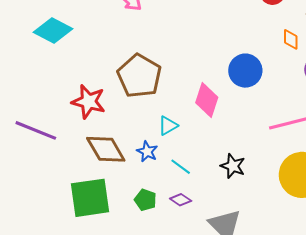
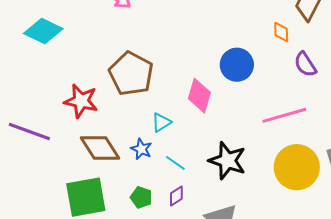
black star: (233, 166) -> (227, 161), size x1.5
purple diamond: (181, 200) -> (176, 196), turned -65

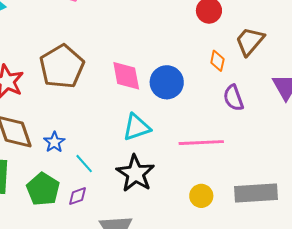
pink diamond: (199, 96) -> (126, 76), moved, turned -40
cyan triangle: (161, 122) -> (137, 127), moved, size x1.4
yellow circle: (297, 167) -> (201, 196), size x0.5
green pentagon: (141, 197) -> (43, 189), size x1.5

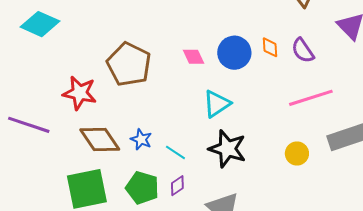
orange diamond: (217, 61) -> (270, 47), moved
pink diamond: (126, 76) -> (194, 57), size x0.7
pink line: (201, 143) -> (311, 98), moved

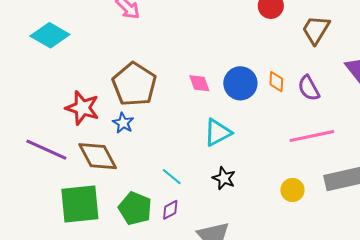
purple line: (29, 125) -> (46, 150), moved
blue star: (141, 139) -> (123, 123), moved
black star: (227, 149) -> (224, 178), size x0.6

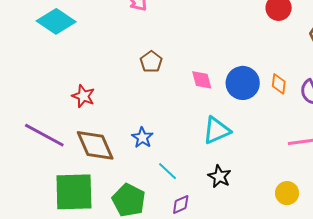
brown pentagon: (134, 84) -> (151, 62), moved, size x0.5
red star: (82, 108) -> (83, 96), size x0.7
blue star: (123, 123) -> (142, 138), moved
purple diamond: (170, 210) -> (181, 204), moved

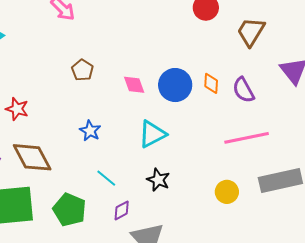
blue star: (142, 138) -> (90, 131), moved

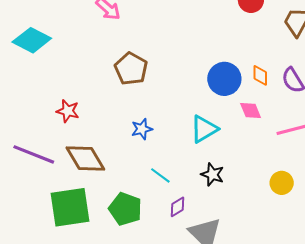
brown pentagon: (82, 70) -> (131, 69), size x1.5
pink diamond: (134, 85) -> (251, 111), moved
blue star: (90, 131) -> (142, 129), turned 30

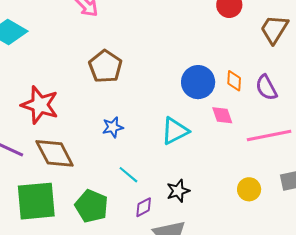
red star: (68, 111) -> (40, 105), size x1.6
black star: (212, 174) -> (178, 191), moved, turned 30

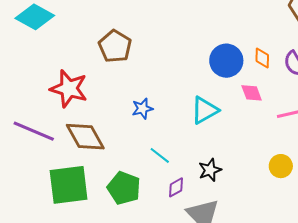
brown pentagon: (105, 66) -> (115, 46), moved

